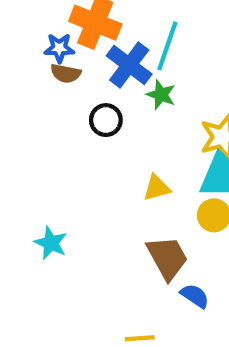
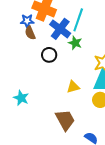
brown semicircle: (66, 73) -> (30, 33), turned 56
cyan star: (51, 243) -> (21, 98), moved
brown trapezoid: (167, 258) -> (65, 120), moved

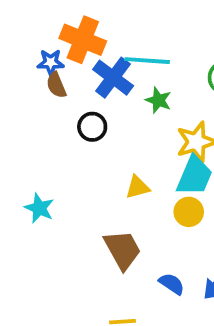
cyan line: (78, 20) -> (147, 61), turned 75
green star: (75, 43) -> (158, 100), moved

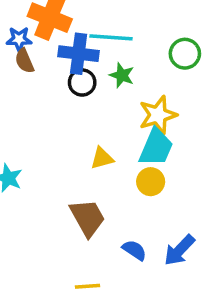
blue cross: (113, 78) -> (79, 54), turned -30
black circle: (92, 127) -> (82, 83), moved

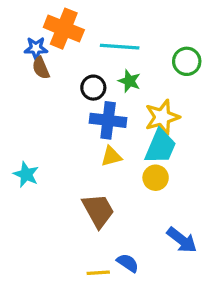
blue cross: (79, 54) -> (108, 120), moved
blue semicircle: (134, 250) -> (128, 263), moved
blue arrow: (179, 250) -> (182, 240), turned -96

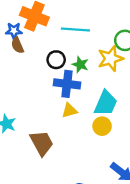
green star: (129, 81) -> (80, 65), moved
yellow star: (162, 117) -> (110, 59), moved
brown trapezoid: (98, 210) -> (42, 143), moved

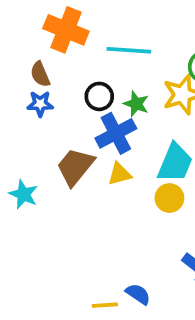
blue star: (14, 31) -> (40, 104), moved
blue cross: (67, 84) -> (116, 133), turned -35
brown trapezoid: (42, 143) -> (75, 167), moved, turned -112

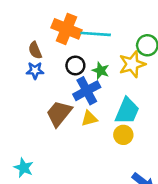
orange cross: (66, 30) -> (67, 29), moved
cyan star: (24, 194) -> (24, 168), moved

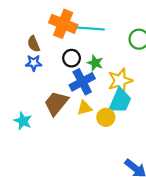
yellow star: (132, 64) -> (120, 81), moved
yellow circle: (123, 135) -> (106, 117), moved
cyan star: (24, 168) -> (23, 121), moved

